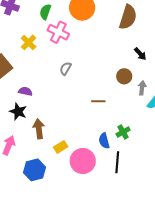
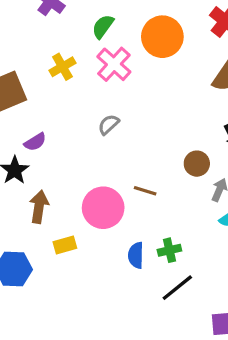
purple semicircle: (25, 91) -> (35, 142), turned 120
pink circle: (83, 161) -> (103, 208), moved
black line: (117, 162) -> (177, 288), moved, turned 30

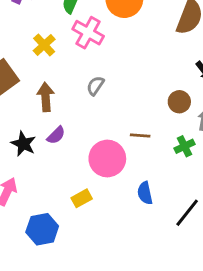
purple semicircle: (35, 142) -> (56, 135), moved
brown arrow: (39, 207) -> (46, 97), moved
green cross: (169, 250) -> (184, 146), moved

